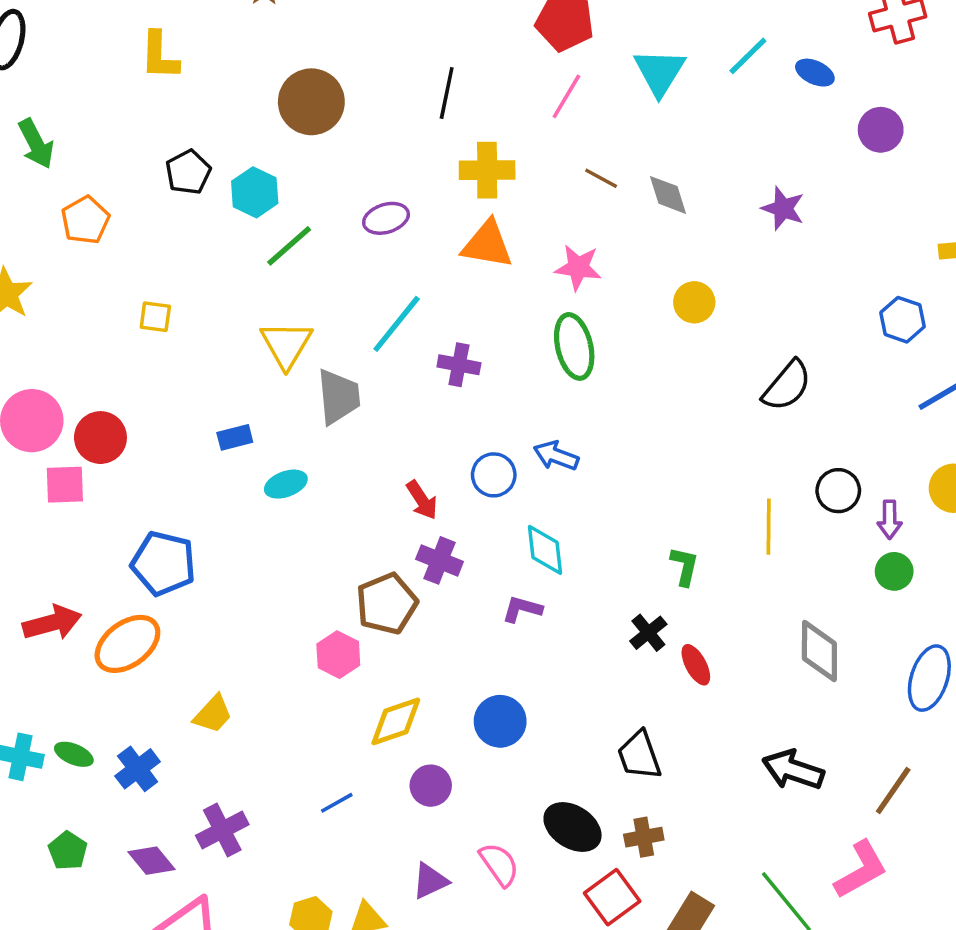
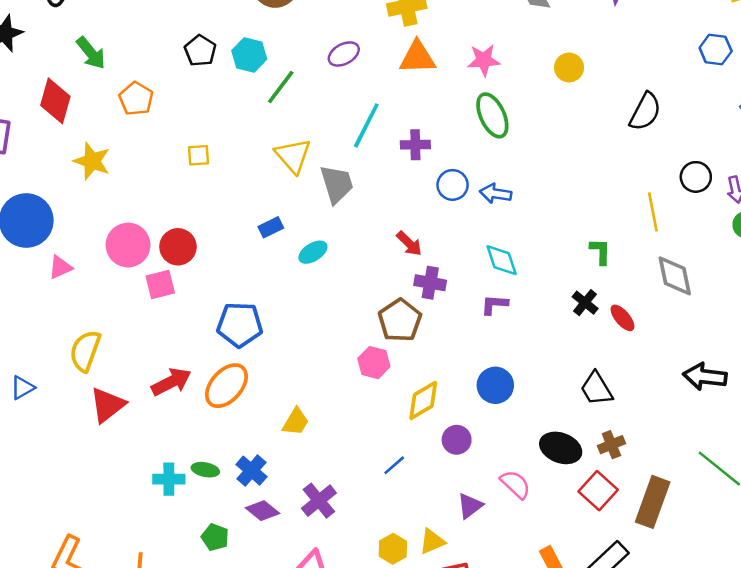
blue circle: (494, 475) -> (453, 185), moved
gray diamond: (819, 651) -> (675, 276), moved
purple diamond: (152, 861) -> (263, 511), moved

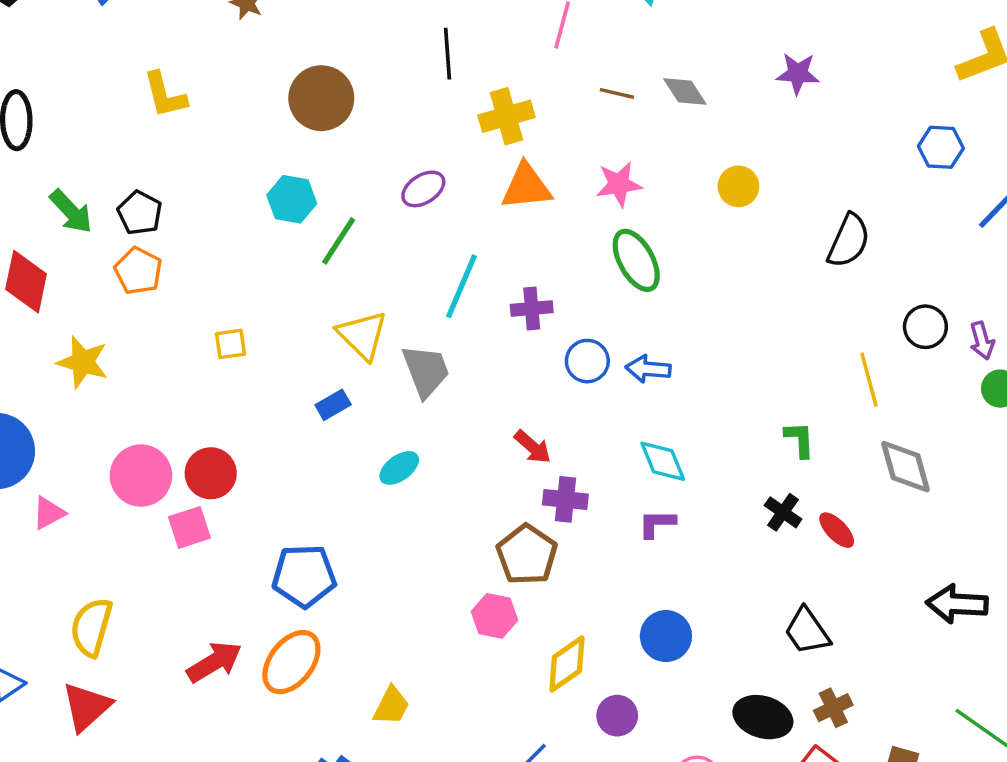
black pentagon: (200, 51) -> (140, 213), moved
blue rectangle: (271, 227) -> (333, 405), moved
red triangle: (107, 405) -> (86, 707), moved

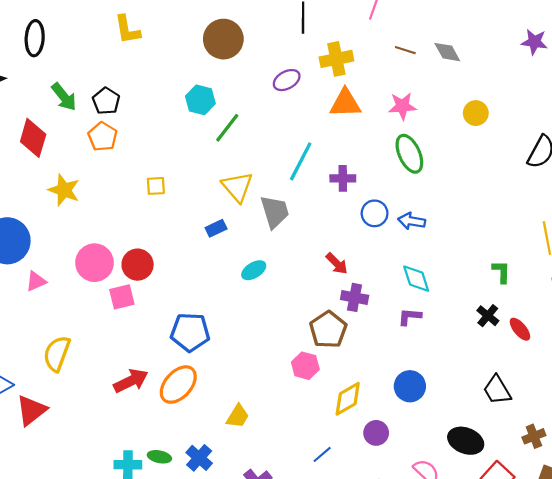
purple star: (798, 74) -> (534, 42), moved
purple ellipse: (423, 189) -> (287, 80), moved
red triangle: (86, 707) -> (31, 410), moved
brown cross: (833, 708) -> (534, 436), moved

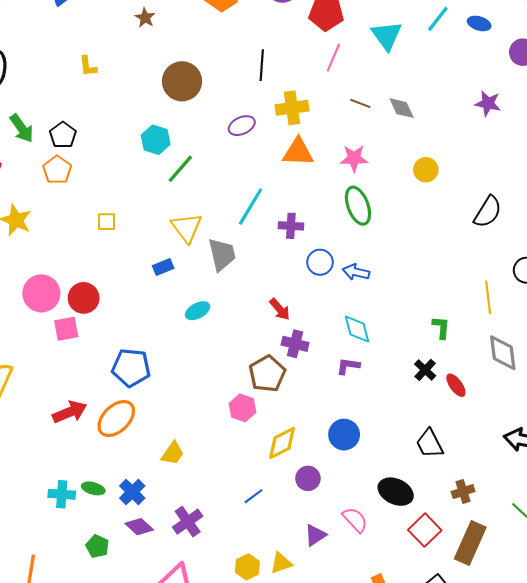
yellow L-shape: (127, 30) -> (88, 66), size x0.7

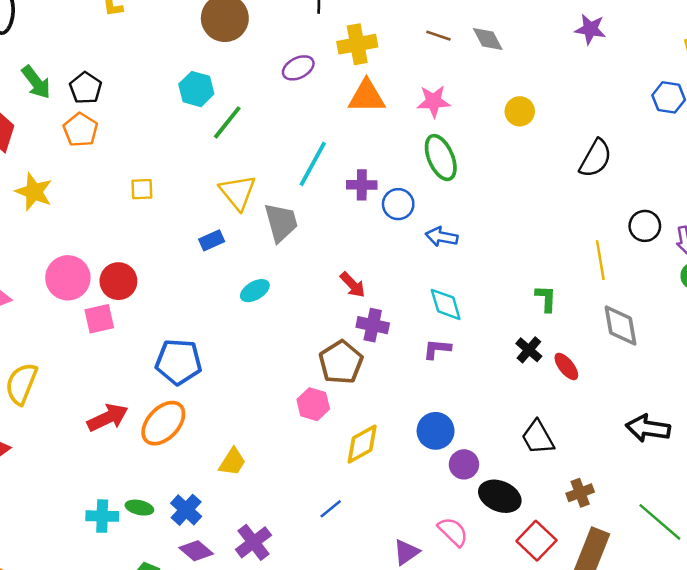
blue circle: (320, 262) -> (398, 204), moved
purple circle: (308, 478) -> (464, 464), moved

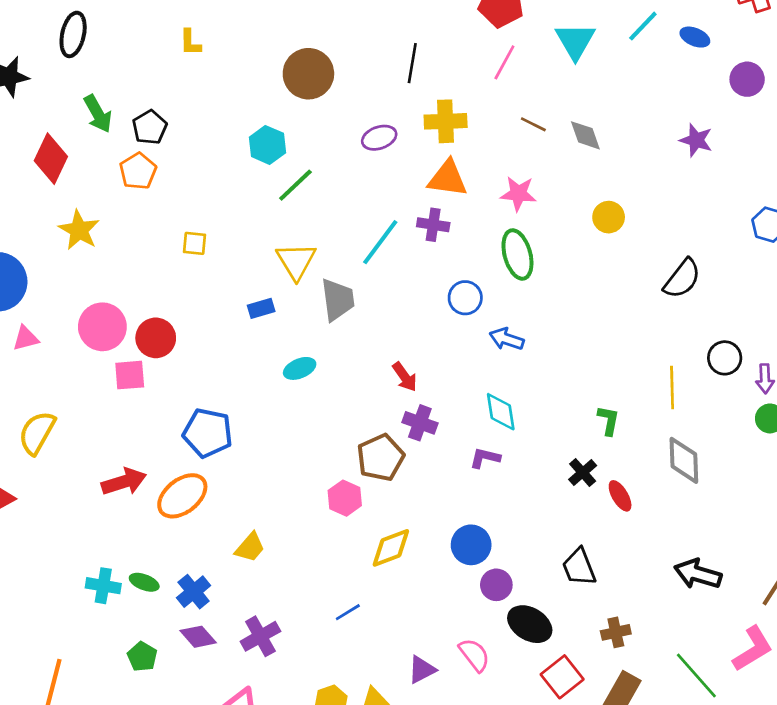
purple cross: (362, 185) -> (433, 225), moved

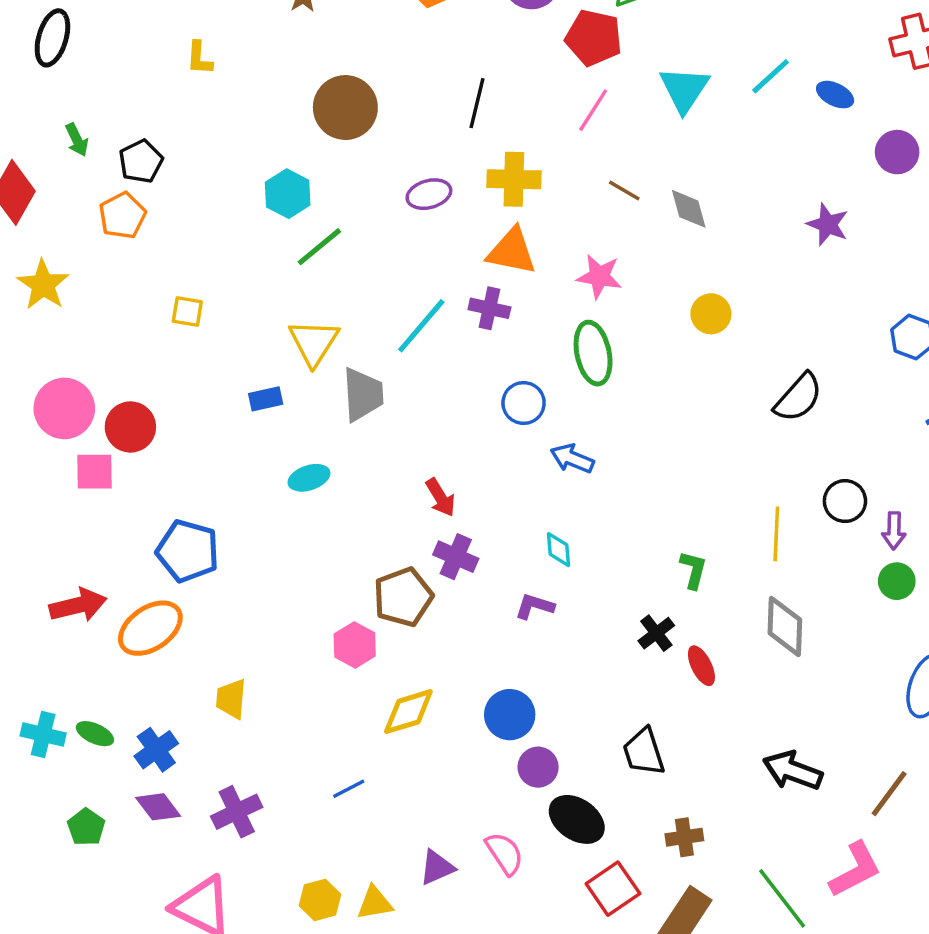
green arrow: (98, 114) -> (77, 140), size x0.7
cyan diamond: (501, 412) -> (558, 550), size x0.7
yellow trapezoid: (250, 547) -> (231, 699), turned 140

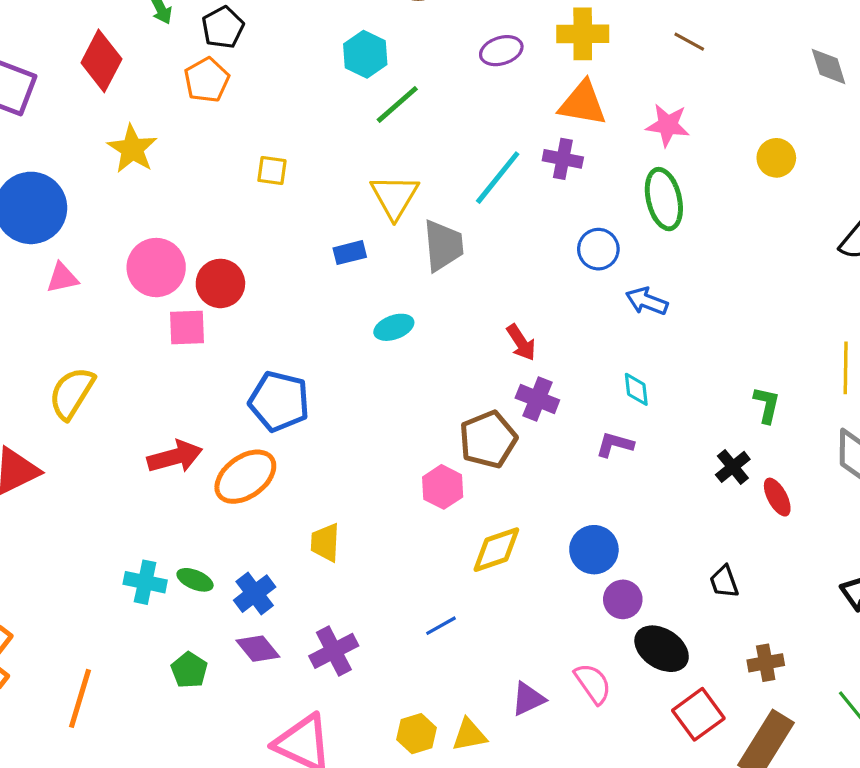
gray diamond: (689, 209) -> (829, 66), moved
black trapezoid: (644, 752) -> (724, 582), size x0.7

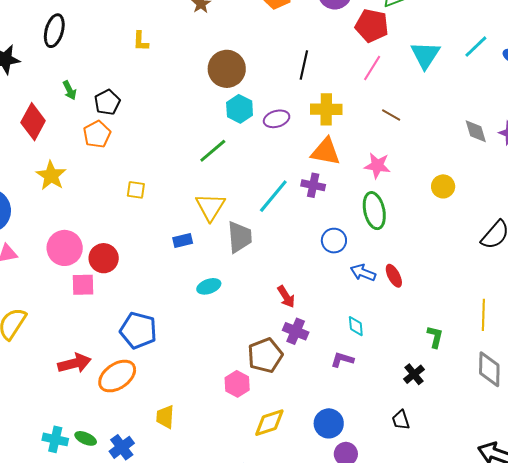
cyan hexagon: (365, 54) -> (240, 109), moved
red ellipse: (777, 497) -> (394, 276), moved
black trapezoid: (724, 582) -> (401, 420), moved

